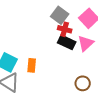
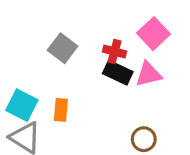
gray square: (60, 15) -> (63, 48), moved
pink triangle: (86, 43) -> (149, 74), turned 30

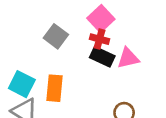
pink square: (153, 34) -> (101, 19), moved
orange rectangle: (61, 110) -> (55, 88), size x1.4

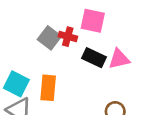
pink square: (101, 19) -> (93, 21), turned -35
red cross: (99, 39) -> (68, 37), moved

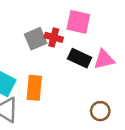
gray square: (49, 38) -> (36, 39), turned 30

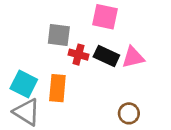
red cross: (54, 37) -> (78, 55), moved
gray square: (36, 39) -> (59, 35), turned 30

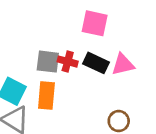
gray square: (59, 35) -> (48, 62), moved

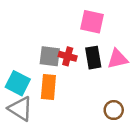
black rectangle: (96, 63) -> (93, 58), turned 55

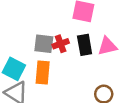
red cross: (68, 56) -> (61, 44), turned -35

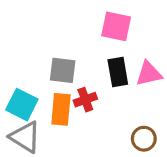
red cross: (61, 44) -> (85, 100), moved

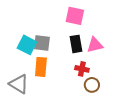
red cross: (85, 100) -> (82, 69), moved, turned 32
cyan square: (22, 105) -> (27, 45), moved

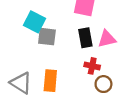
cyan square: (27, 45) -> (35, 22), moved
orange rectangle: (41, 67) -> (50, 81), moved

